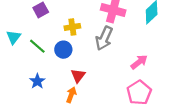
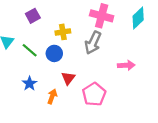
pink arrow: (139, 62) -> (126, 65), turned 35
pink pentagon: (139, 93) -> (94, 94), moved
orange arrow: (71, 95) -> (52, 96), moved

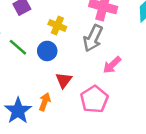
yellow cross: (63, 32) -> (57, 26), turned 32
pink arrow: (126, 65) -> (112, 65), moved, turned 140
blue star: (30, 84) -> (18, 111), moved, size x1.5

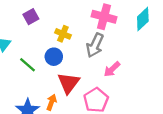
green line: (18, 47) -> (28, 65), moved
red triangle: (64, 80) -> (69, 83), size x1.5

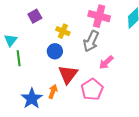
green line: (28, 65) -> (19, 58), moved, turned 42

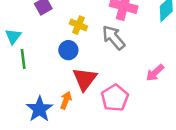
gray arrow: (91, 41) -> (114, 38), turned 115
pink arrow: (106, 62) -> (155, 73), moved

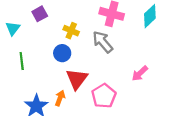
cyan triangle: (13, 36) -> (13, 28), moved

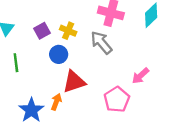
purple square: (40, 14) -> (42, 31), moved
red triangle: (77, 79) -> (74, 82), turned 35
pink pentagon: (104, 96) -> (117, 99), moved

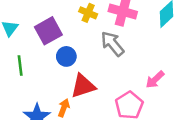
purple square: (42, 31) -> (48, 31), size x1.5
yellow cross: (68, 31) -> (88, 13), moved

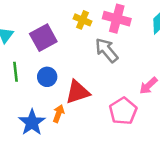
blue circle: (66, 56) -> (47, 77), moved

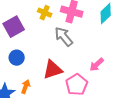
red triangle: (78, 92) -> (53, 70), moved

